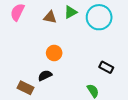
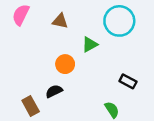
green triangle: (70, 12) -> (90, 44), moved
brown rectangle: (26, 88) -> (31, 106), turned 35

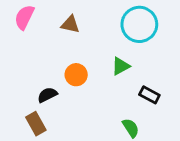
green triangle: (90, 44) -> (121, 66), moved
black semicircle: (54, 91) -> (47, 95), moved

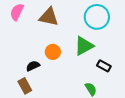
brown triangle: (70, 24) -> (49, 17), size x1.5
green triangle: (121, 66) -> (84, 46), size x1.5

